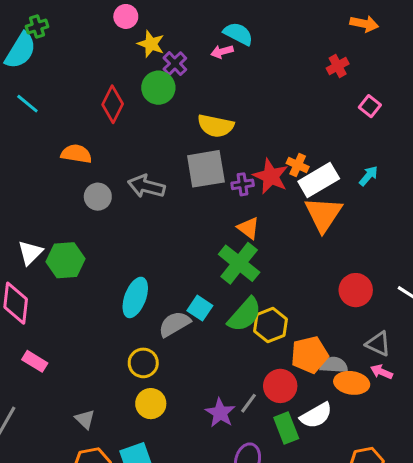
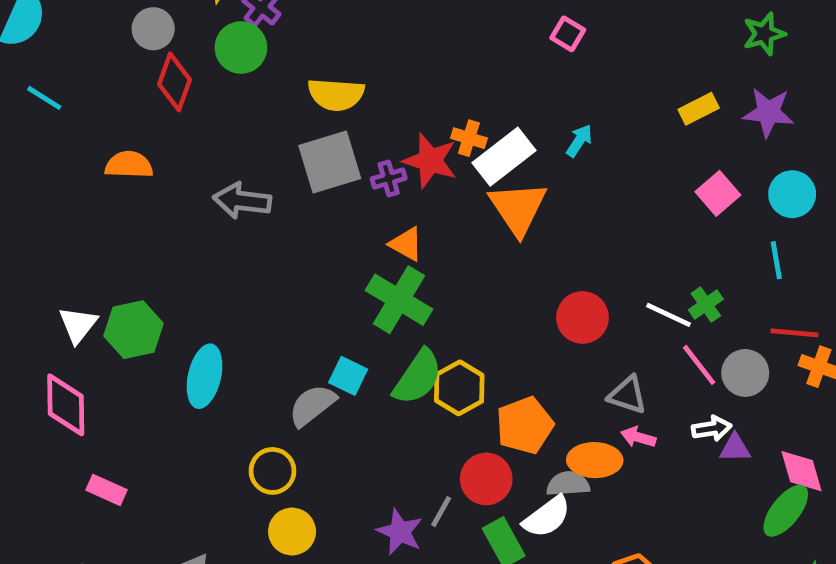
gray circle: (98, 197) -> (153, 29), moved
cyan ellipse: (135, 297) -> (205, 376), moved
gray semicircle: (334, 365) -> (568, 484), moved

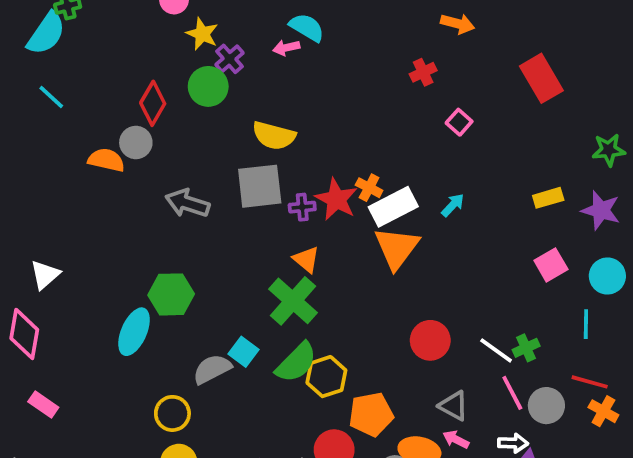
gray circle: (153, 29) -> (136, 142), moved
green hexagon: (133, 330) -> (171, 294), moved

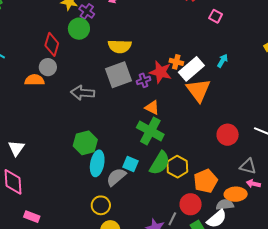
cyan ellipse: (134, 332) -> (97, 163), moved

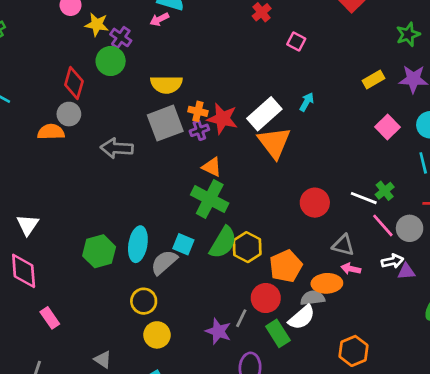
orange cross: (176, 62) -> (198, 111), moved
green hexagon: (85, 143) -> (99, 251), moved
pink rectangle: (32, 217) -> (50, 318), turned 35

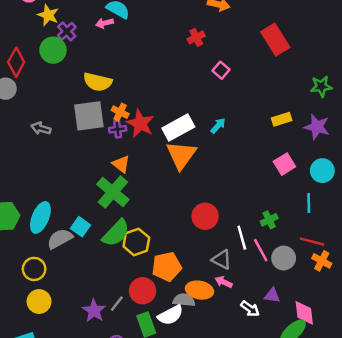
gray arrow: (117, 148) -> (41, 128), size x0.7
white line: (364, 198) -> (242, 238), moved, turned 40
white arrow: (392, 261) -> (250, 309), moved, turned 36

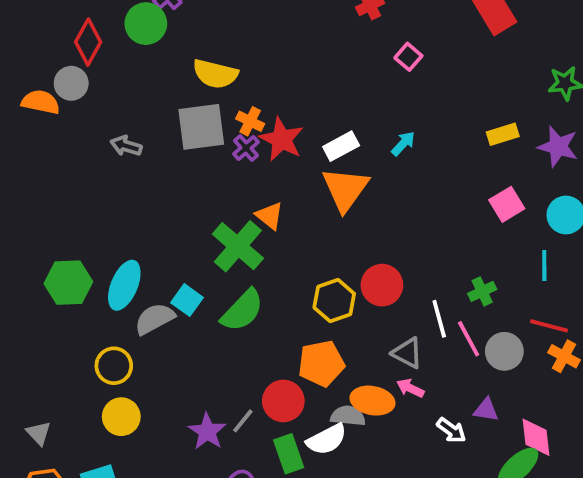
white rectangle: (178, 128) -> (341, 146), size x0.7
purple cross: (118, 129) -> (246, 148), turned -35
orange triangle: (121, 164) -> (269, 216), moved
yellow hexagon: (136, 242) -> (334, 301), moved

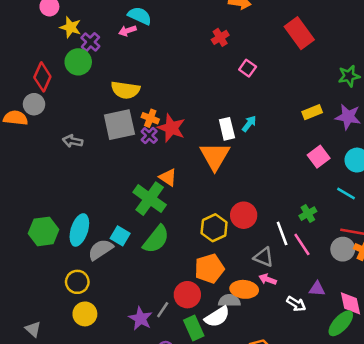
white rectangle: (341, 146) -> (227, 129), moved, turned -70
cyan line: (544, 266) -> (346, 193), turned -54
gray circle: (504, 351) -> (343, 249), moved

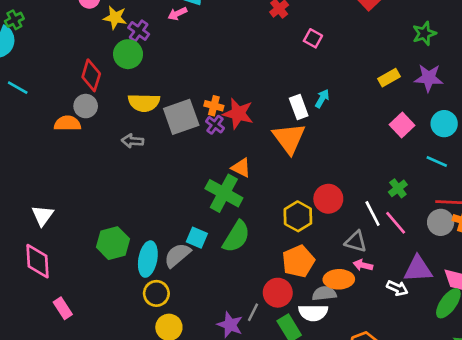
yellow semicircle: (125, 90) -> (144, 103), moved
cyan ellipse: (79, 230) -> (148, 259), moved
purple triangle: (317, 289) -> (418, 269), size x1.6
white semicircle: (217, 317) -> (313, 313), turned 40

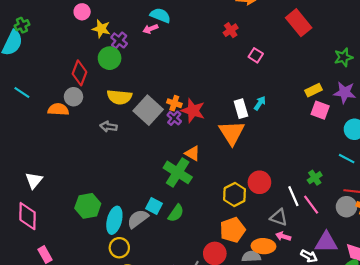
cyan line: (18, 88) -> (22, 92), moved
gray square: (181, 117) -> (148, 110), turned -32
pink square: (402, 125) -> (320, 110), moved, turned -30
green semicircle: (236, 237) -> (176, 213), moved, size x0.7

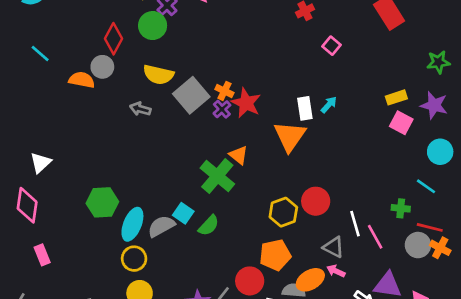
green cross: (315, 178) -> (401, 208), moved, turned 32
orange ellipse: (263, 246) -> (310, 280), turned -40

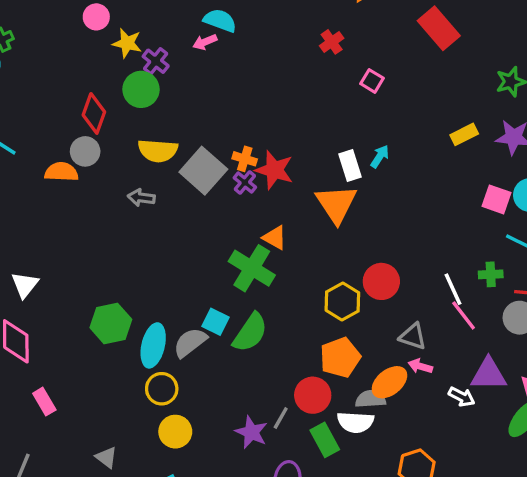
pink square: (401, 123) -> (496, 199), moved
white line: (355, 224) -> (453, 289), moved
green semicircle: (209, 225) -> (250, 333), size x1.4

